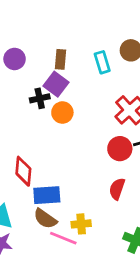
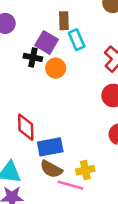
brown rectangle: (61, 59) -> (64, 21), moved
cyan rectangle: (102, 62) -> (77, 40), moved
black cross: (40, 98) -> (33, 57), turned 30

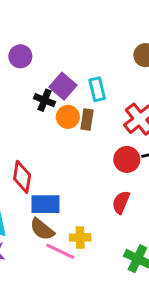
brown rectangle: (64, 21) -> (87, 119), moved

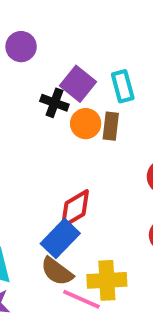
red diamond: (22, 177) -> (75, 209), moved, turned 52
blue rectangle: (45, 204) -> (60, 238), turned -44
yellow cross: (80, 237) -> (107, 280), size x1.4

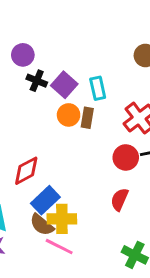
black cross: (54, 103) -> (37, 81), moved
red diamond: (75, 209) -> (26, 171), moved
yellow cross: (107, 280) -> (62, 219), moved

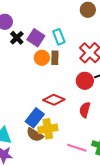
black cross: (37, 81) -> (17, 38), turned 32
red diamond: (26, 171) -> (54, 100), moved, turned 60
pink line: (59, 247) -> (77, 148), moved

